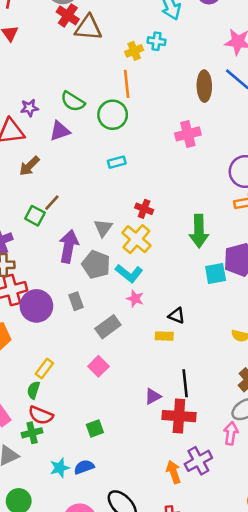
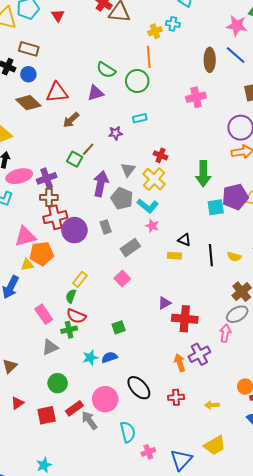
purple star: (29, 108) -> (115, 133), moved
black line: (185, 383) -> (211, 255), moved

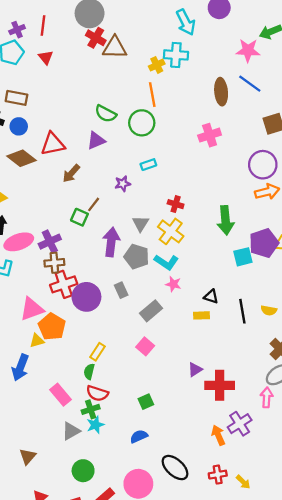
cyan cross: (173, 24) -> (176, 55), size x1.5
orange pentagon: (42, 254) -> (52, 327), turned -30
cyan star: (90, 358) -> (95, 425), moved
yellow arrow: (212, 405) -> (243, 482), moved, turned -128

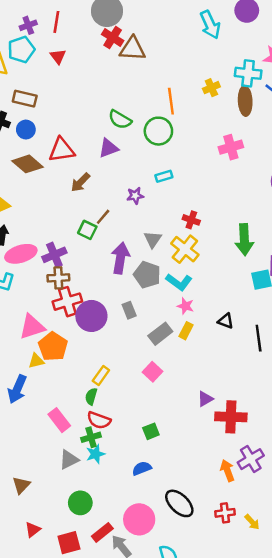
cyan cross: (176, 55) -> (248, 73), moved
yellow cross: (157, 65) -> (211, 88), moved
yellow rectangle: (201, 315) -> (186, 331), moved, turned -63

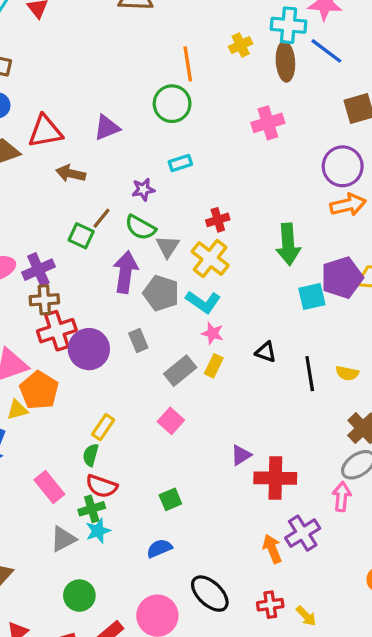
green semicircle: (120, 120) -> (140, 227), moved
brown arrow: (80, 182) -> (71, 173), turned 60
red cross: (191, 220) -> (218, 220), turned -35

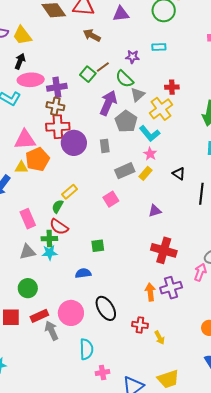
purple triangle: (241, 455) -> (155, 211), moved

